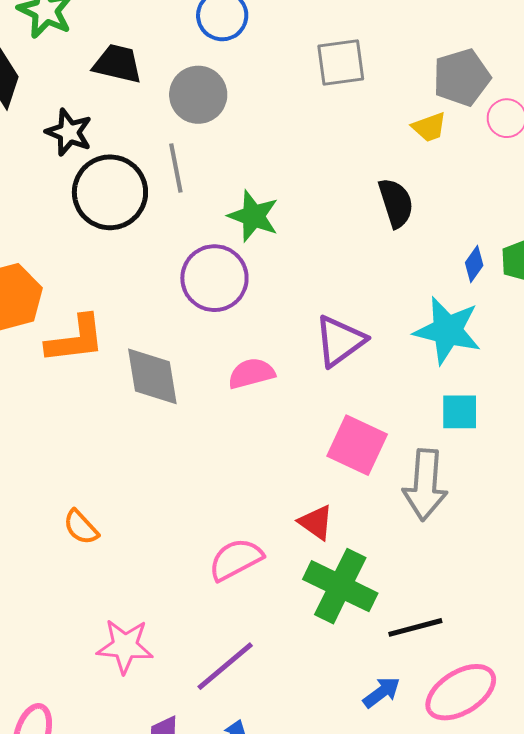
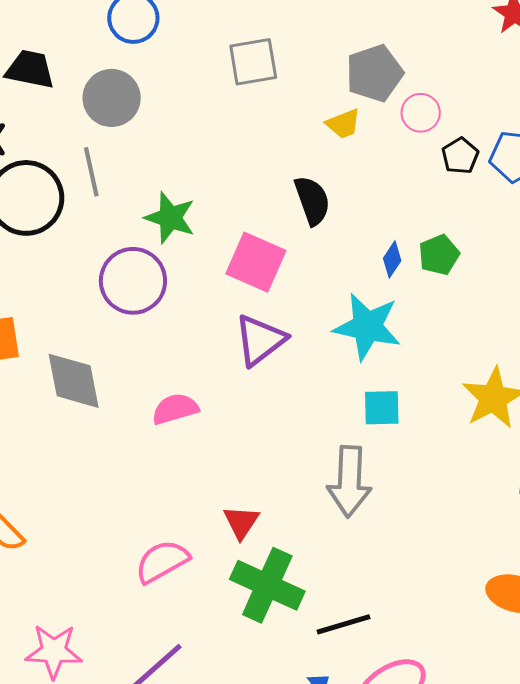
pink semicircle: (251, 373) -> (175, 409), moved
pink square: (357, 445) -> (256, 262), moved
red triangle: (316, 522) -> (241, 522), turned 30

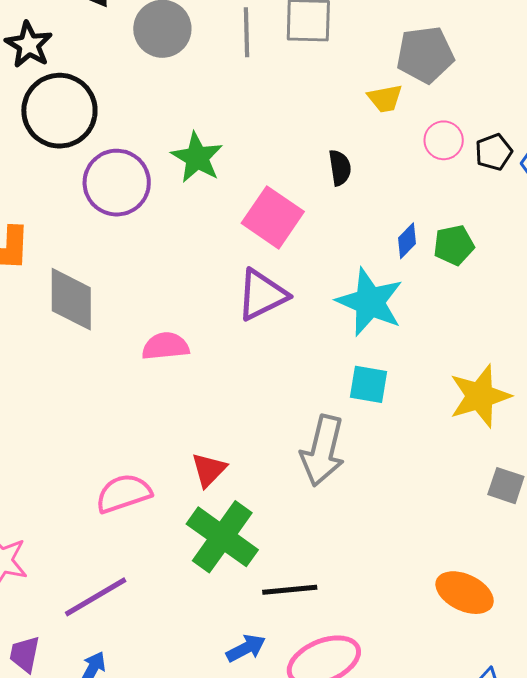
pink circle: (421, 113) -> (444, 140), moved
gray line: (91, 172) -> (247, 32), moved
black semicircle: (312, 201) -> (340, 168), size x0.7
purple circle: (133, 281) -> (117, 183), moved

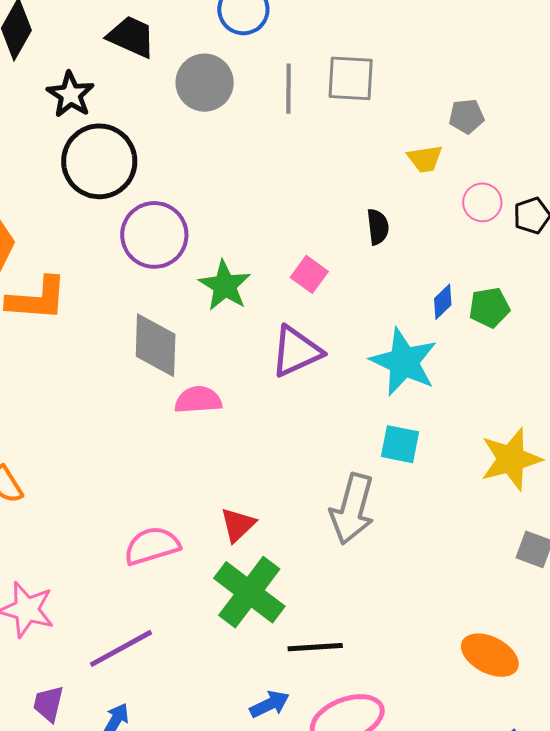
gray pentagon: (425, 55) -> (466, 116), size x0.6
green star: (197, 158) -> (225, 286), moved
pink square: (273, 217) -> (309, 274), size x0.6
gray diamond: (71, 299) -> (156, 345), moved

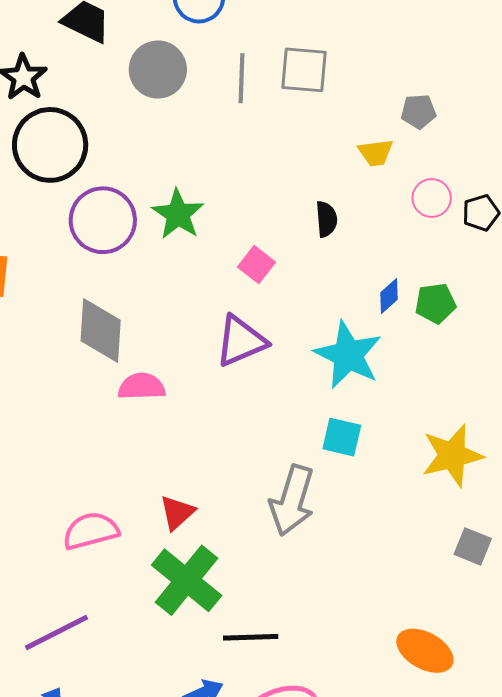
green star: (225, 286) -> (178, 214), moved

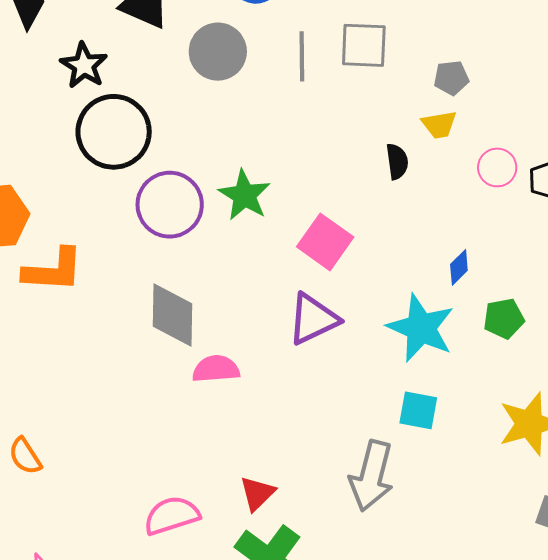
gray pentagon: (419, 111) -> (451, 78), moved
black semicircle: (326, 219) -> (397, 162), moved
pink square: (256, 265) -> (325, 242), size x1.5
green pentagon: (435, 303) -> (504, 319), moved

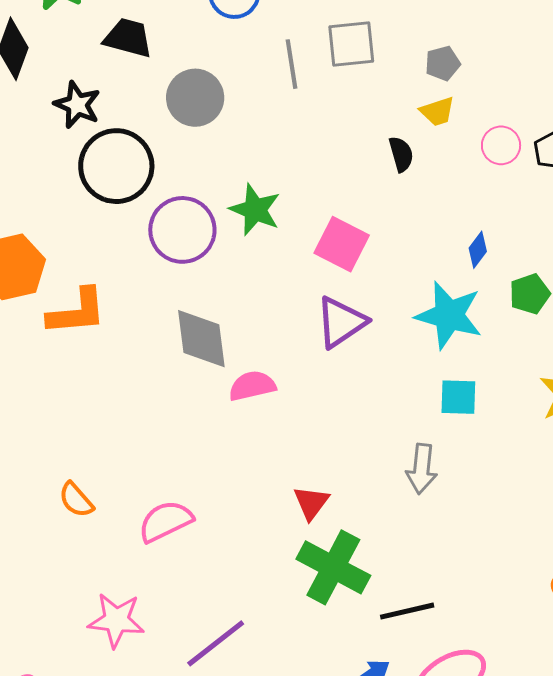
gray circle: (218, 52) -> (195, 98), moved
gray arrow: (371, 476) -> (422, 469), size x0.7
pink semicircle: (172, 515) -> (166, 521), moved

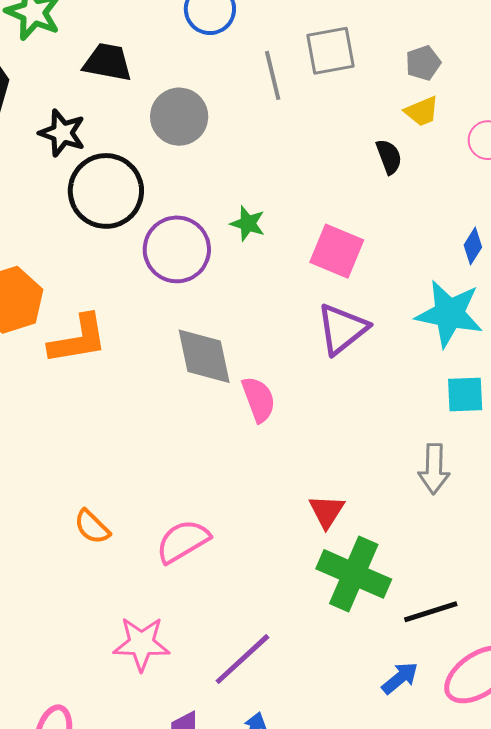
green star: (255, 210) -> (248, 224), size x0.7
pink semicircle: (252, 386) -> (259, 399), turned 87

